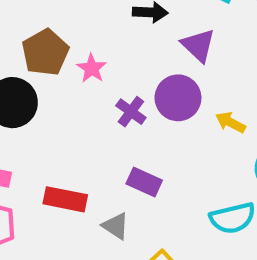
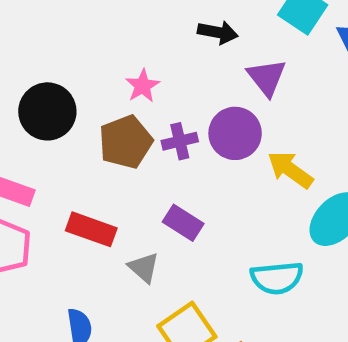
brown pentagon: (45, 52) -> (126, 142), moved
purple cross: (131, 112) -> (180, 141), turned 32
yellow arrow: (231, 122) -> (290, 170), size x1.4

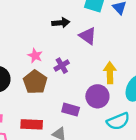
purple circle: (235, 133) -> (97, 96), moved
purple cross: (180, 141) -> (62, 66), moved
yellow arrow: (290, 170) -> (110, 73), turned 70

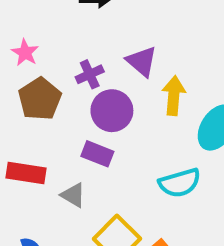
purple triangle: (88, 36) -> (142, 61), moved
pink star: (35, 56) -> (25, 53), moved
purple circle: (97, 96) -> (112, 111), moved

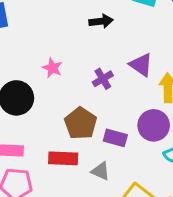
brown pentagon: (40, 99) -> (81, 123), moved
purple circle: (112, 111) -> (154, 125), moved

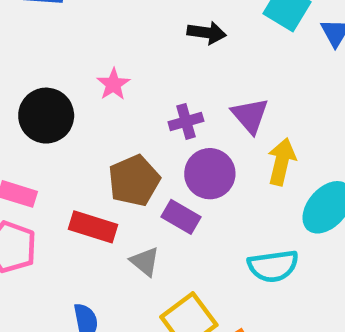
purple circle: (154, 125) -> (210, 174), moved

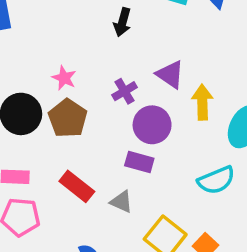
black arrow: (207, 33) -> (122, 22), turned 112
brown pentagon: (134, 181) -> (68, 118), moved
red rectangle: (93, 227) -> (77, 186), turned 36

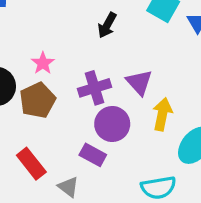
purple cross: (124, 91) -> (94, 88), size x1.4

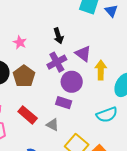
black arrow: (107, 25) -> (58, 36), moved, turned -35
pink star: (43, 63) -> (20, 42), moved

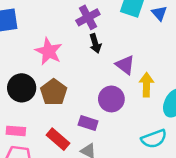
pink star: (20, 42) -> (49, 51), size x1.6
purple cross: (57, 62) -> (88, 17), moved
purple rectangle: (64, 103) -> (88, 123), moved

